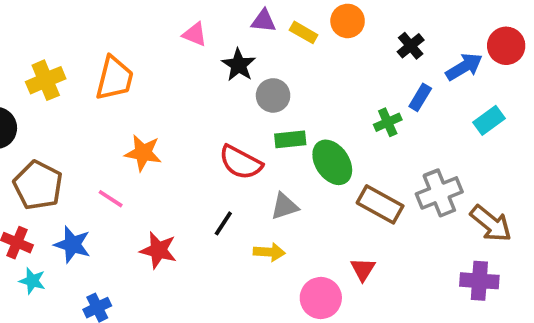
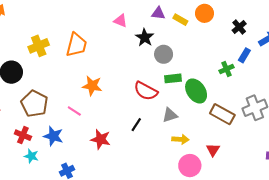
yellow arrow: (269, 252) -> (180, 139), moved

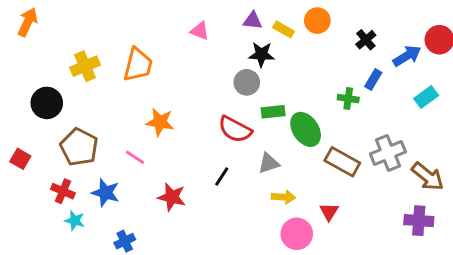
black star: (145, 37) -> (261, 54), moved, turned -30
gray circle: (164, 54) -> (247, 82), moved
green cross: (227, 69) -> (348, 99), turned 32

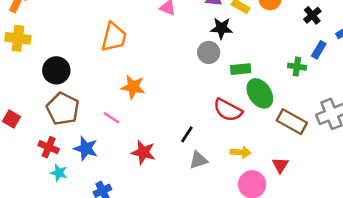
yellow cross: (85, 66) -> (18, 38), moved, turned 30
black circle: (47, 103) -> (56, 70), moved
green rectangle: (273, 112) -> (241, 69), moved
red semicircle: (235, 129) -> (228, 110), moved
gray triangle: (269, 163) -> (198, 160), moved

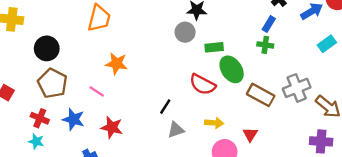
blue rectangle: (319, 50) -> (269, 24), moved
red star: (143, 152) -> (112, 127), moved
cyan star: (59, 173) -> (36, 141), moved

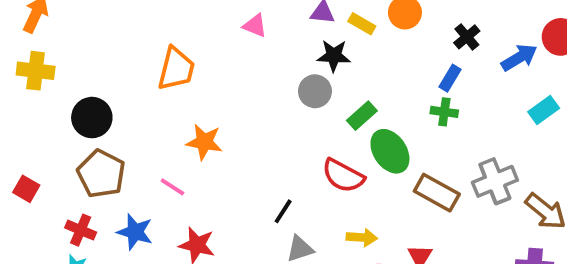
green rectangle: (214, 47) -> (362, 116), turned -36

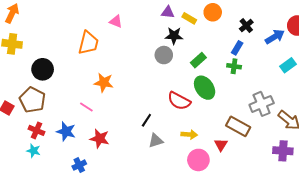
pink triangle: (255, 26) -> (116, 21), moved
green rectangle: (362, 116) -> (198, 60), moved
brown pentagon: (101, 174) -> (32, 100), moved
brown rectangle: (437, 193) -> (238, 126), moved

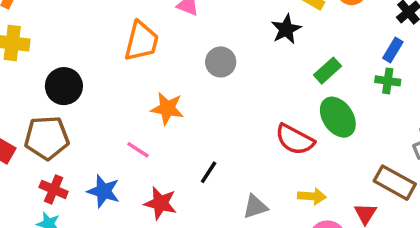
black star: (174, 36) -> (286, 29), turned -30
gray circle: (164, 55) -> (221, 62), moved
brown pentagon: (32, 100) -> (47, 138), turned -30
black line: (146, 120) -> (209, 172), moved

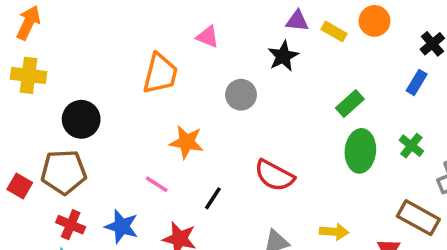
black star: (286, 29) -> (283, 56), moved
green cross: (388, 81) -> (411, 146), moved, turned 30
green ellipse: (338, 117) -> (360, 151), turned 39
red semicircle: (295, 139) -> (274, 175), moved
black line: (209, 172) -> (213, 198), moved

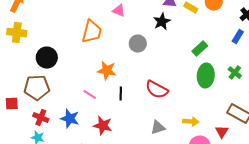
red square: (20, 186) -> (12, 104), moved, turned -32
black line: (213, 198) -> (121, 94), moved, turned -32

